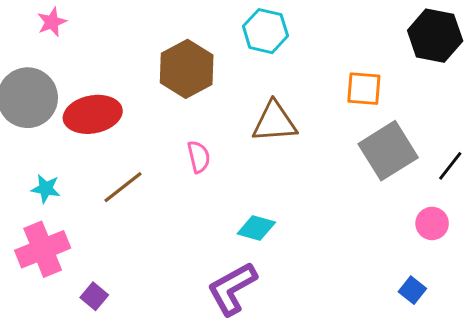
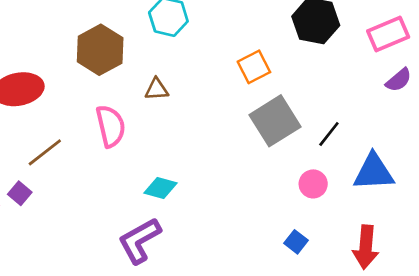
orange square: (364, 89) -> (254, 67), turned -32
brown triangle: (274, 122) -> (157, 89), moved, size x0.6
pink semicircle: (199, 157) -> (111, 126), size x1.5
purple square: (94, 296) -> (20, 193), moved

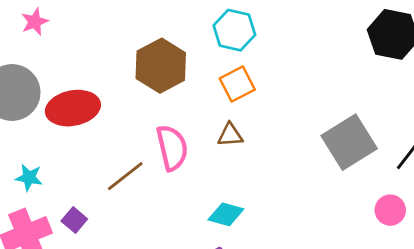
orange square: (254, 67) -> (237, 84), moved
brown triangle: (157, 89) -> (230, 135), moved
brown line: (45, 152) -> (125, 176), moved

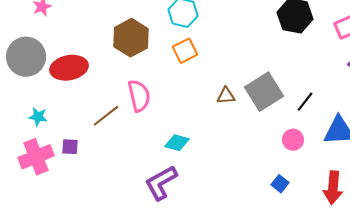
brown triangle: (230, 135) -> (226, 96), moved
purple square: (74, 220) -> (70, 147), turned -36

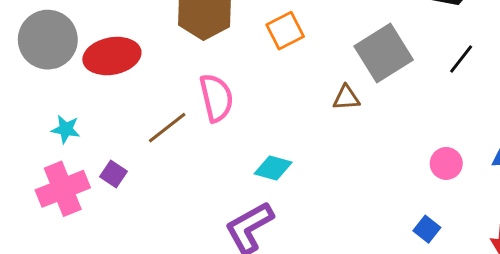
gray square: (264, 92) -> (384, 53), moved
black line: (305, 102) -> (461, 59), moved
purple square: (70, 147) -> (113, 174), turned 30

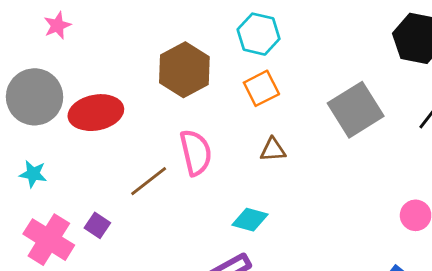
brown triangle: (346, 98) -> (273, 150), moved
cyan star: (66, 129) -> (33, 174), moved
pink cross: (63, 189) -> (49, 240), turned -36

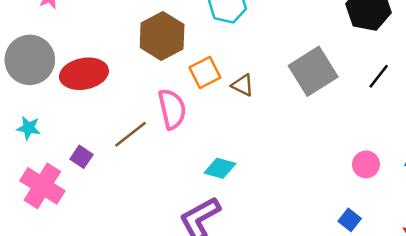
orange square: (261, 88) -> (205, 72), moved
brown triangle: (273, 150) -> (243, 85), moved, turned 30
purple square: (97, 225) -> (81, 157), moved

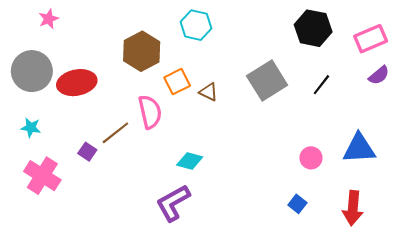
purple square: (81, 157) -> (87, 152), moved

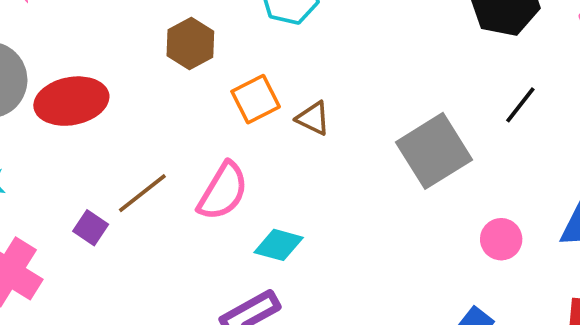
brown hexagon: (142, 51) -> (190, 44), size x0.7
gray square: (267, 81) -> (434, 151), moved
pink semicircle: (150, 112) -> (223, 191), moved, turned 44

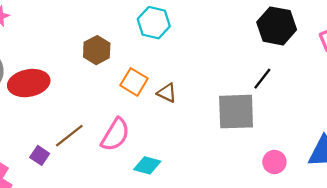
orange square: (256, 99) -> (134, 82), turned -32
black line: (520, 105) -> (262, 79), moved
gray square: (434, 151) -> (236, 112), turned 30

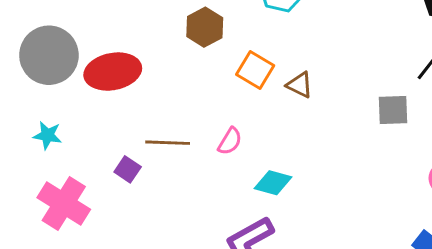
gray square: (236, 112) -> (393, 110), size x0.6
pink semicircle: (115, 135) -> (230, 141), size x0.6
brown line: (69, 136) -> (168, 143), turned 40

